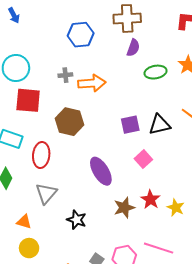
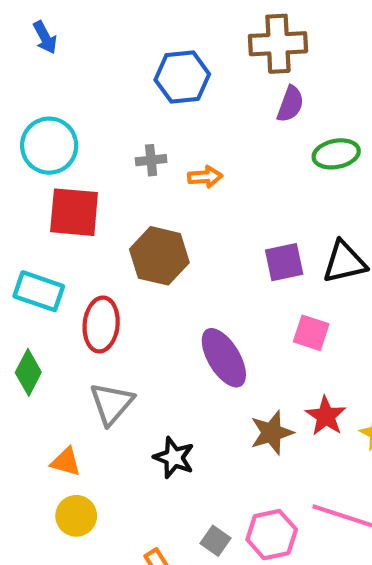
orange arrow: (92, 83) -> (205, 177), size x0.6
pink square: (143, 159) -> (311, 333), turned -30

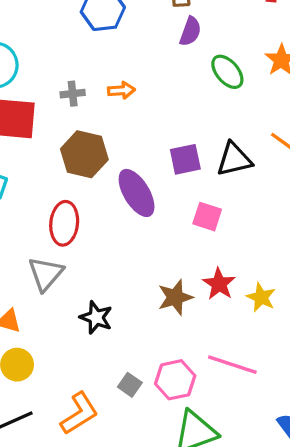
green ellipse: (336, 154) -> (227, 72), turned 60
gray cross: (151, 160) -> (73, 94), moved
red ellipse: (101, 324) -> (64, 223), moved
purple ellipse: (224, 358) -> (137, 193), moved

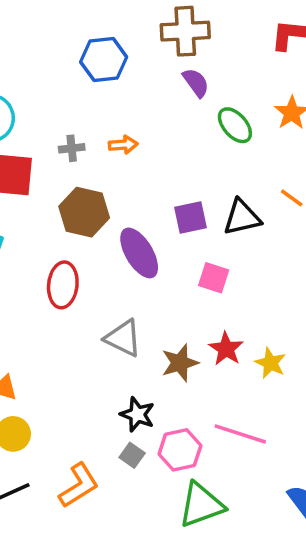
purple semicircle: (190, 31) -> (196, 83), turned -56
gray triangle: (46, 274) -> (123, 338), moved, turned -45
black star: (96, 318) -> (137, 414), moved

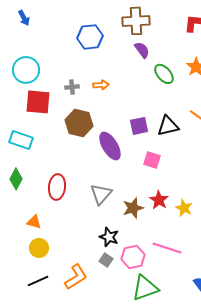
red ellipse: (63, 285) -> (57, 187), moved
gray triangle: (123, 338) -> (101, 194), turned 45

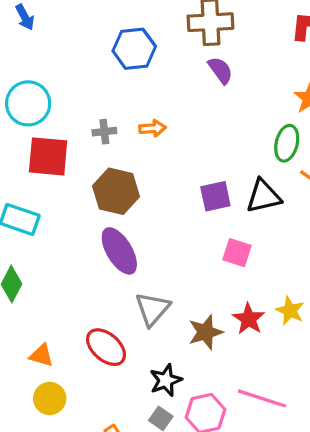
green ellipse: (164, 74) -> (287, 143), moved, turned 55
purple ellipse: (110, 146) -> (119, 251), moved
red ellipse: (57, 187) -> (106, 347), moved, turned -55
yellow star: (184, 208) -> (290, 311), moved
black star: (109, 237) -> (166, 380), turned 30

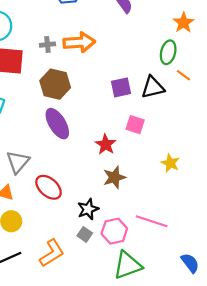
orange arrow: (152, 128) -> (79, 42), size x1.8
gray triangle: (152, 309) -> (18, 162), moved
red star: (249, 319) -> (106, 144), moved

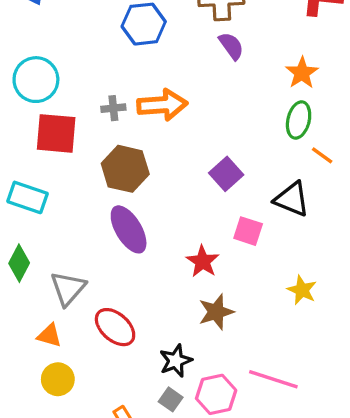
orange star: (184, 23) -> (302, 73), moved
purple square: (121, 87) -> (226, 174), turned -30
black triangle: (153, 87) -> (292, 199), moved, turned 35

